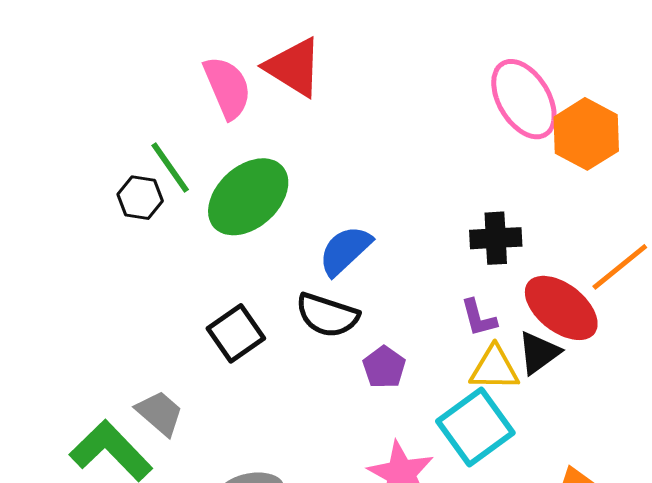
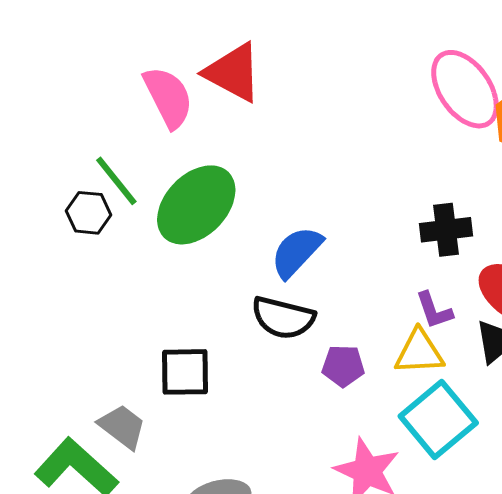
black square: (236, 333) -> (185, 372), moved, turned 38
purple pentagon: (384, 367) -> (343, 366), turned -30
yellow triangle: (494, 368) -> (419, 352), moved

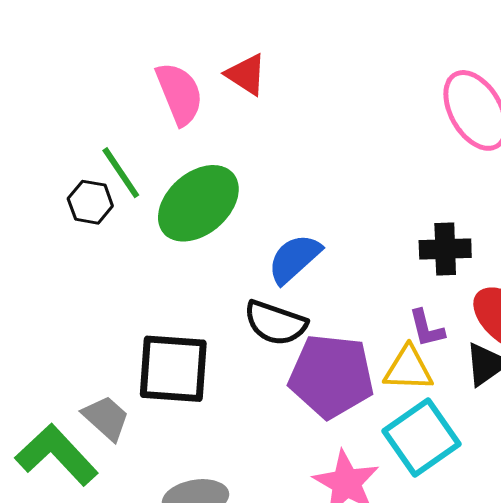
red triangle: (233, 73) -> (246, 74), size x0.7
purple pentagon: (343, 366) -> (331, 376), size x2.0
black square: (185, 372) -> (173, 369), size x1.4

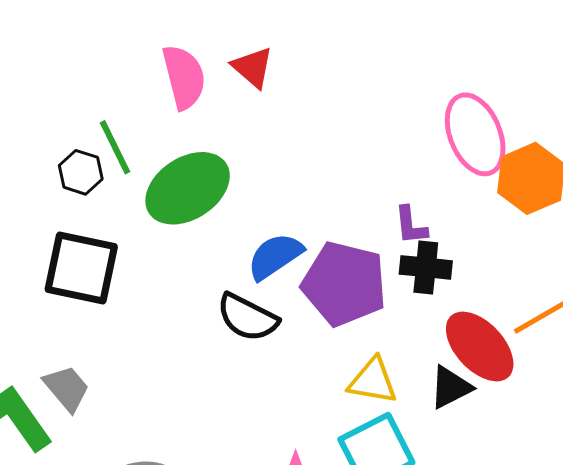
purple L-shape: (427, 328) -> (411, 225), moved
black square: (173, 369) -> (81, 268), moved
purple pentagon: (331, 376) -> (344, 284), moved

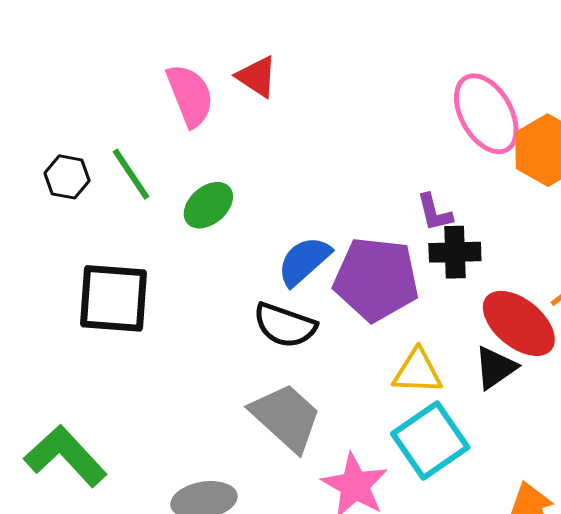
black hexagon: (81, 172) -> (67, 177), moved
green ellipse: (188, 188) -> (208, 205), size x0.6
gray trapezoid: (67, 388) -> (286, 417), moved, size x1.5

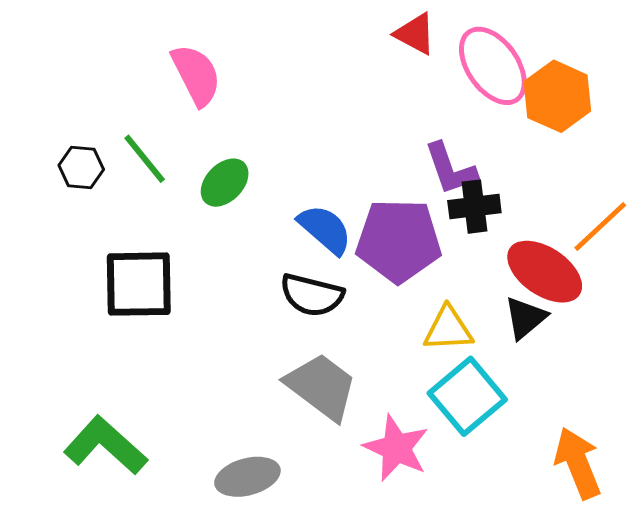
red triangle: (257, 77) -> (415, 34), moved
purple L-shape: (434, 212) -> (450, 169), size x1.4
blue semicircle: (304, 261) -> (325, 229), turned 88

